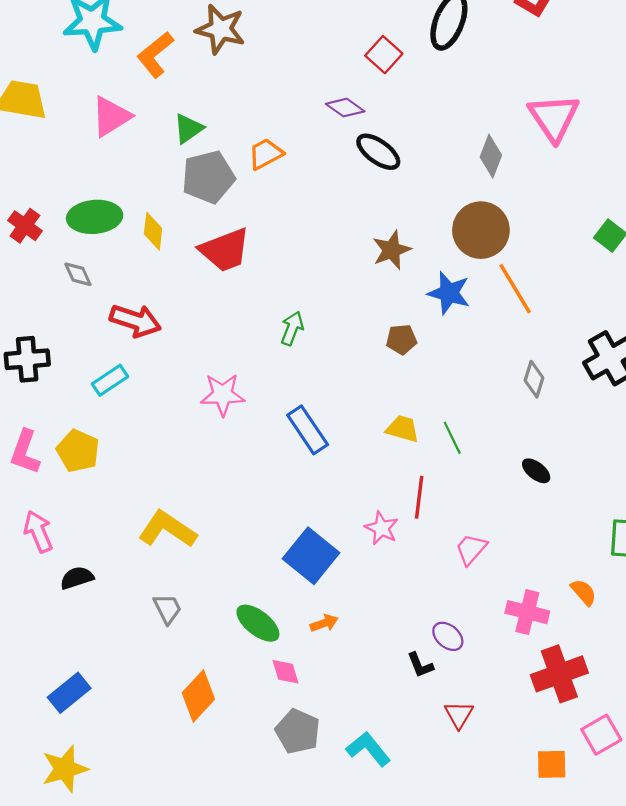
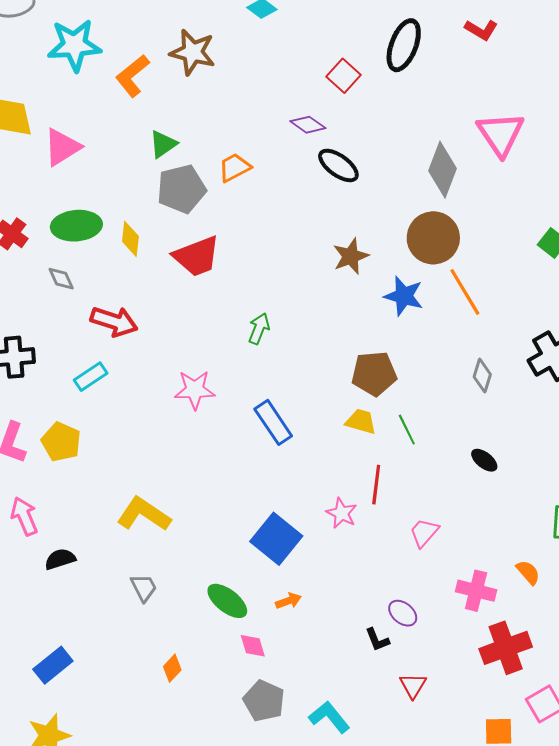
pink triangle: (111, 116) -> (62, 147), moved
gray diamond: (491, 156) -> (442, 170), size x1.4
brown pentagon: (401, 339) -> (374, 374), moved, size x1.6
orange diamond: (198, 696) -> (172, 668), size x0.6

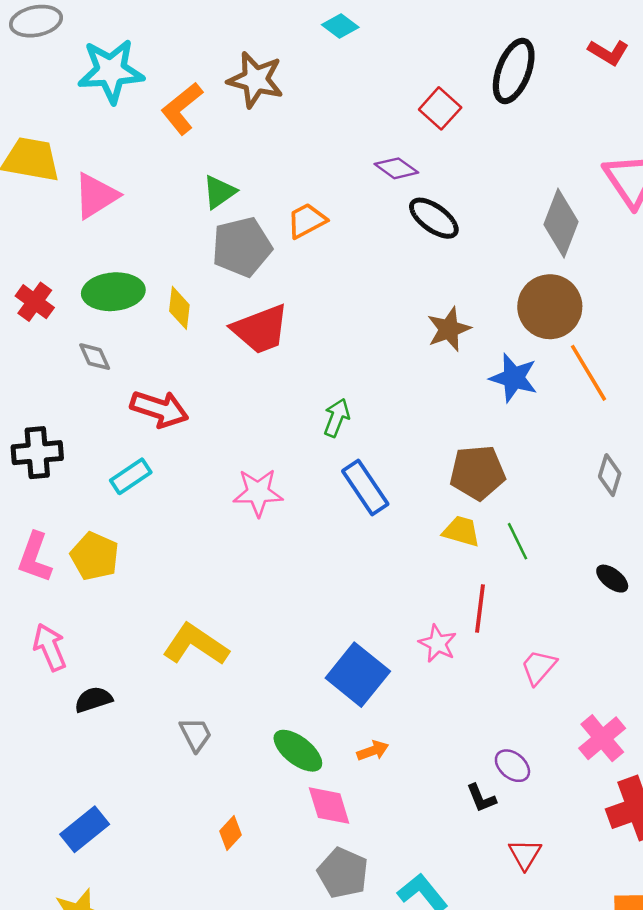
blue rectangle: (273, 422) -> (365, 488), moved
pink cross: (476, 591) -> (602, 738), turned 36
pink diamond: (253, 646) -> (329, 806), size x1.4

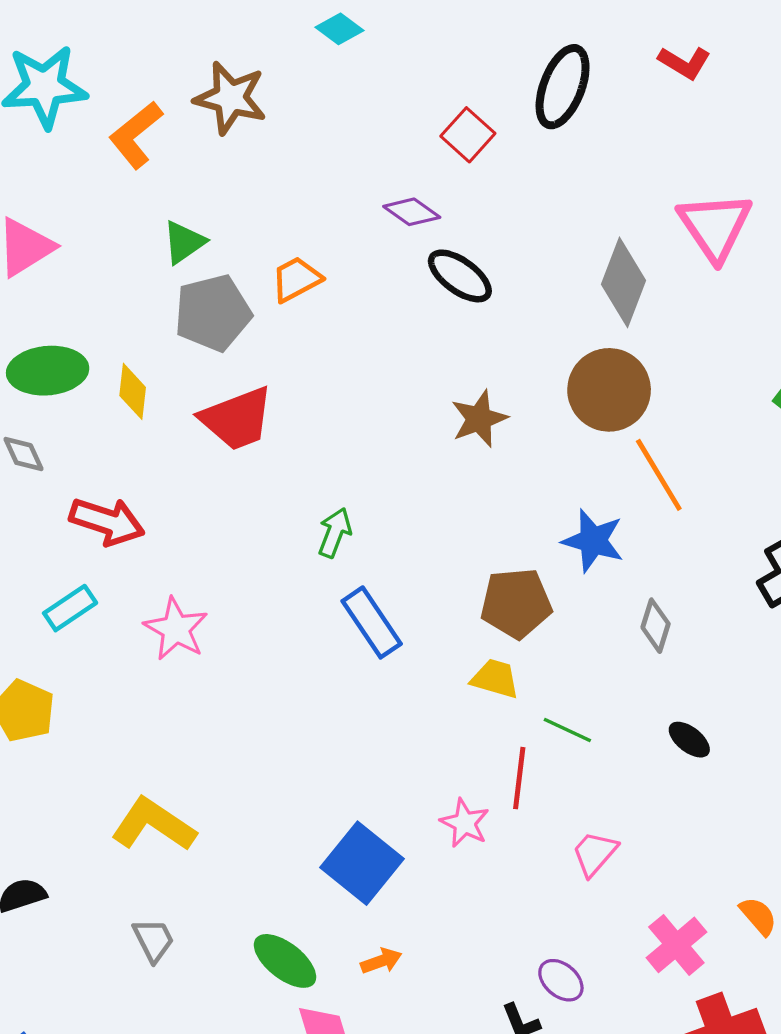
blue star: (514, 378) -> (593, 541), moved
gray diamond: (610, 475) -> (656, 626), moved
pink star: (258, 493) -> (176, 629), moved, turned 30
green line: (517, 541) -> (567, 730), moved, turned -39

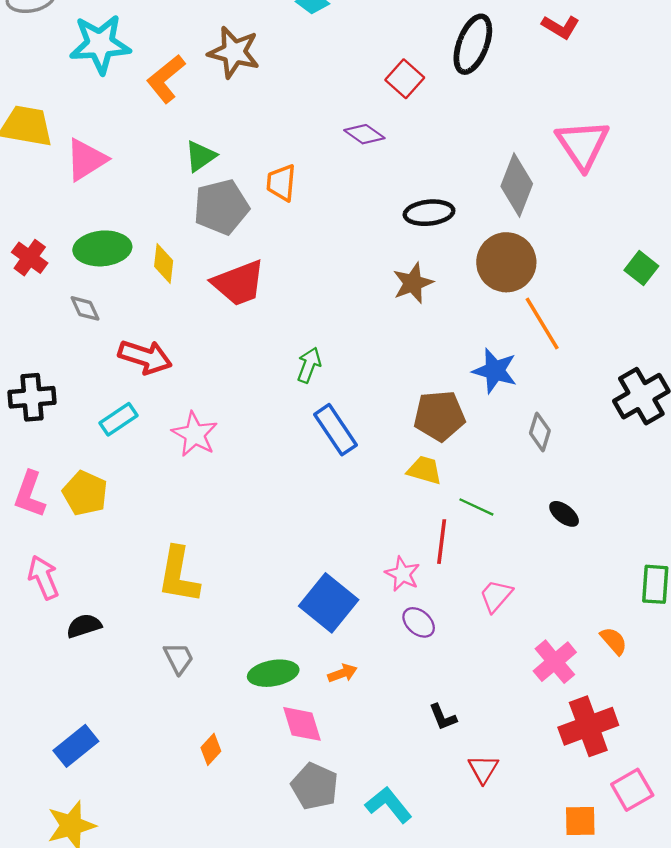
black ellipse: (460, 276) -> (429, 213), moved, turned -42
orange trapezoid: (296, 279) -> (281, 183), turned -57
yellow L-shape: (153, 825) -> (179, 575), turned -114
green ellipse: (285, 961) -> (273, 673), turned -48
purple ellipse: (561, 980) -> (419, 622), moved

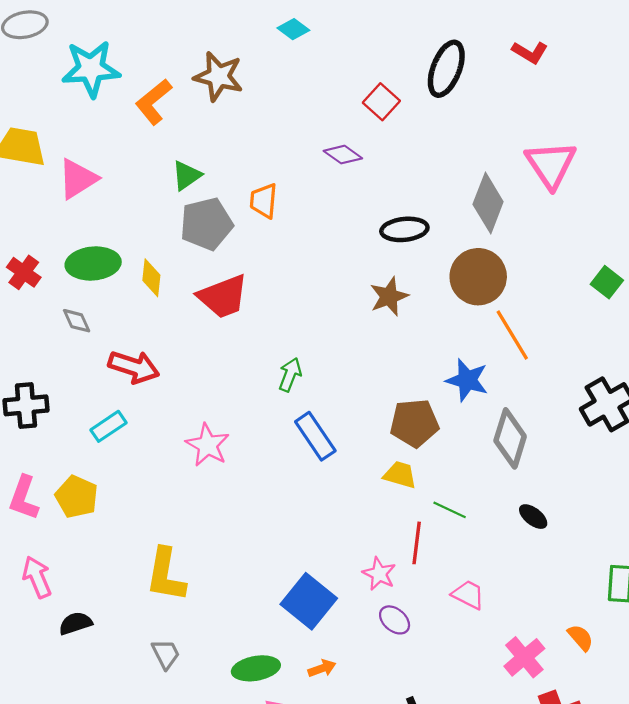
gray diamond: (540, 432) -> (510, 438), size x1.6
pink star: (195, 434) -> (208, 445), moved
pink trapezoid: (496, 596) -> (468, 595), turned 76

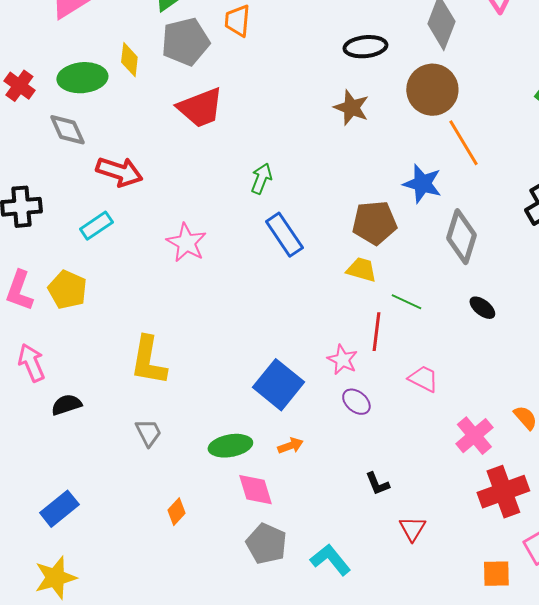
yellow diamond: (151, 278) -> (129, 60), moved
brown star: (389, 296) -> (351, 108), turned -30
gray diamond: (77, 321) -> (67, 130), size x1.4

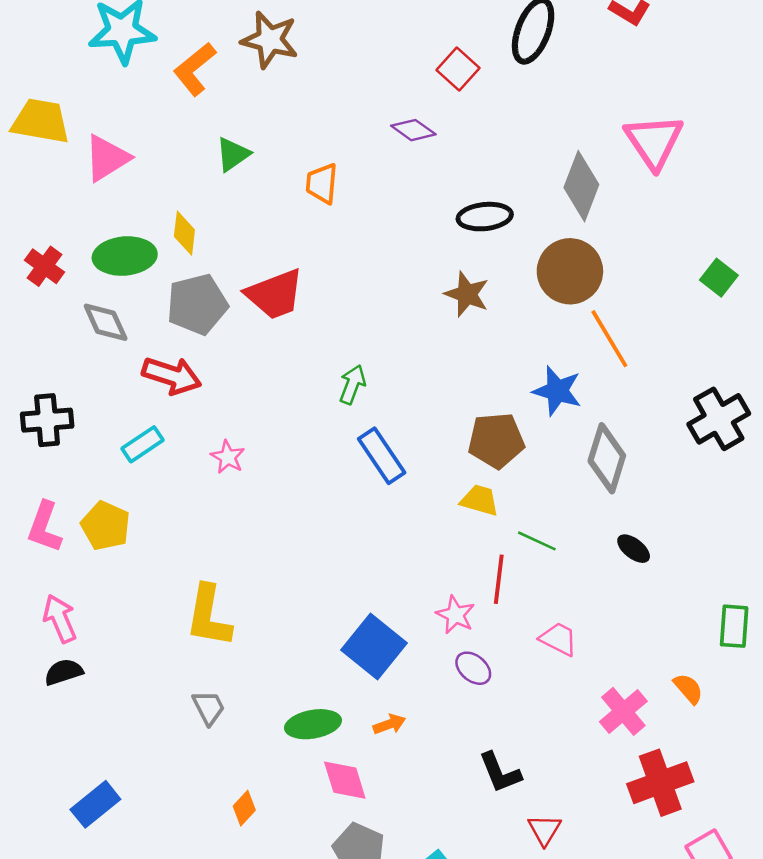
gray pentagon: (185, 42) -> (197, 304), moved
pink star: (186, 243) -> (228, 457), moved, size x0.7
black semicircle: (66, 405) -> (64, 672), moved
black L-shape: (377, 484) -> (500, 773), size x1.4

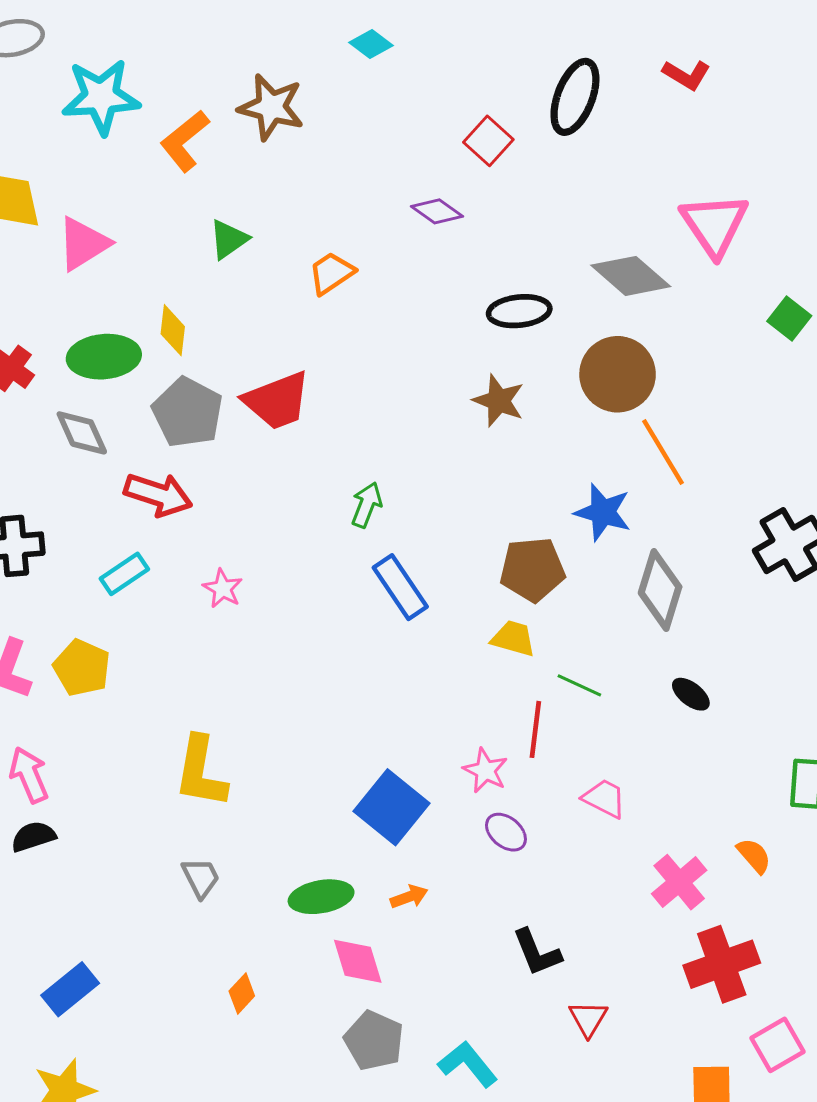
orange trapezoid: (322, 183) -> (331, 273), turned 51
gray diamond: (581, 186) -> (631, 276), turned -70
green square: (719, 278) -> (789, 318), moved
gray pentagon: (197, 304) -> (188, 412), turned -30

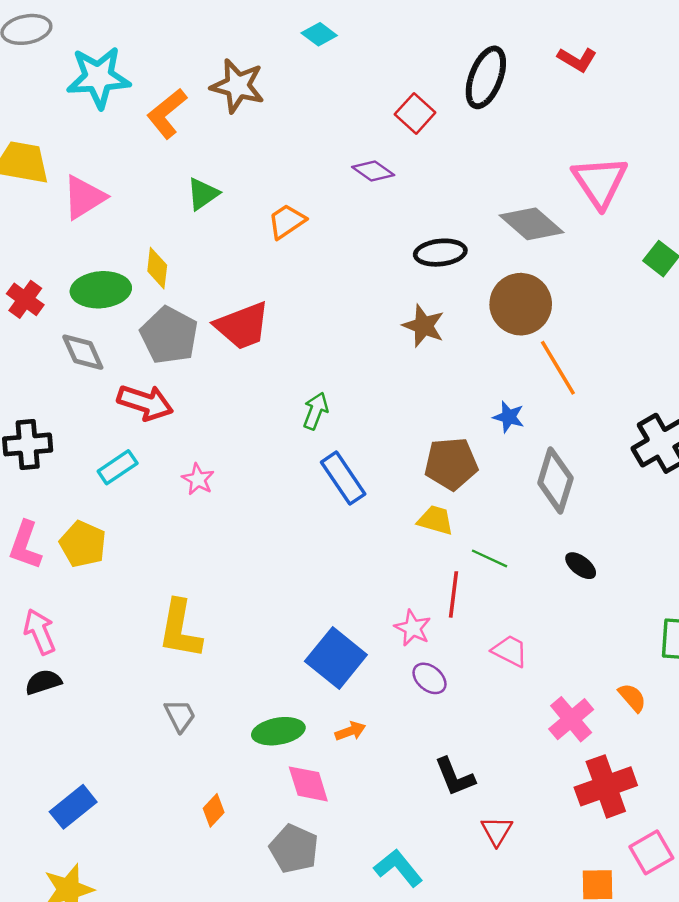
blue star: (603, 512) -> (509, 417), size x0.7
gray pentagon: (374, 1041) -> (294, 849), moved

